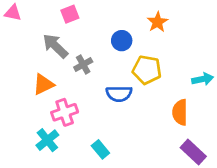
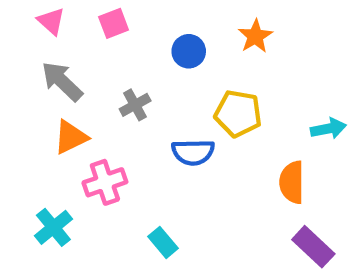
pink triangle: (13, 13) -> (51, 21), moved, turned 30
blue circle: (122, 41) -> (189, 51), moved
gray arrow: (55, 46) -> (62, 81), moved
cyan cross: (47, 140) -> (53, 227), moved

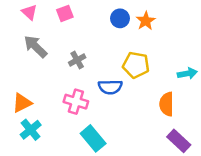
blue circle: (189, 51) -> (120, 18), moved
orange triangle: (71, 137) -> (22, 103), moved
pink cross: (105, 182) -> (76, 102), moved, turned 35
cyan rectangle: (163, 242) -> (93, 138), size x1.5

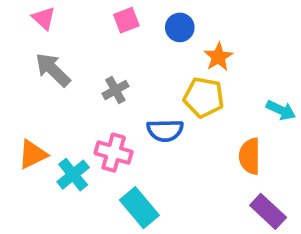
pink square: (65, 13) -> (126, 20), moved
orange star: (146, 21) -> (218, 57), moved
cyan arrow: (187, 73) -> (281, 110), turned 36
cyan cross: (31, 130) -> (73, 175), moved

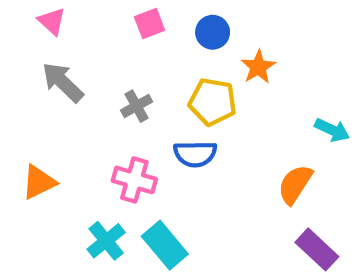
yellow pentagon: (204, 97) -> (213, 102), moved
orange semicircle: (250, 156) -> (295, 184), turned 33
cyan cross: (73, 175) -> (106, 241), moved

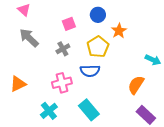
pink square: (150, 24) -> (69, 24), moved
yellow pentagon: (213, 102) -> (98, 47), turned 30
pink cross: (134, 180) -> (62, 83), turned -30
cyan rectangle: (165, 245) -> (89, 110), moved

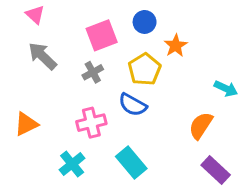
pink square: (69, 24) -> (102, 35), size x1.5
blue semicircle: (90, 71) -> (133, 105), turned 30

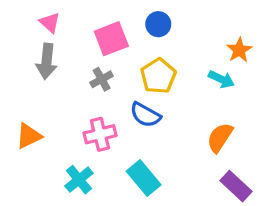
pink triangle: (35, 15) -> (50, 23), moved
orange star: (176, 46) -> (239, 50), moved
gray arrow: (42, 56) -> (47, 61), turned -128
cyan arrow: (226, 89) -> (221, 79), moved

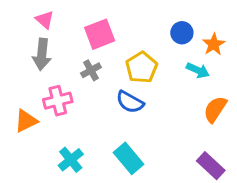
blue circle: (158, 24) -> (182, 33), moved
pink cross: (100, 134) -> (58, 101), moved
orange semicircle: (220, 138) -> (215, 109), moved

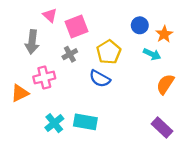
pink triangle: (45, 20) -> (50, 15), moved
cyan rectangle: (128, 158) -> (85, 122), moved, turned -40

